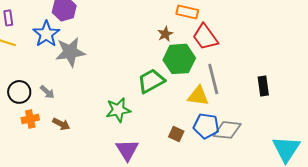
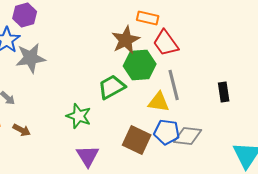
brown star: (165, 34) -> (126, 40), size x1.8
green star: (118, 110) -> (79, 116), turned 30
brown square: (176, 134) -> (137, 140), size x1.8

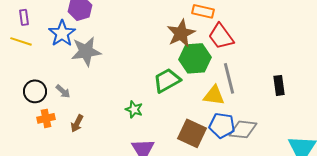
green star: (79, 116) -> (134, 109), size x0.7
brown arrow: (22, 130) -> (77, 123), turned 90

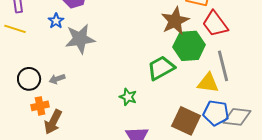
blue star: (62, 33) -> (56, 21), size x0.6
gray arrow: (63, 91) -> (57, 79), turned 119
brown arrow: (77, 123) -> (53, 122), moved, size x1.4

